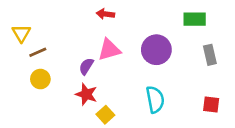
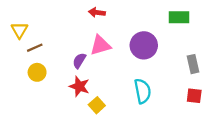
gray rectangle: (210, 55) -> (193, 64), moved

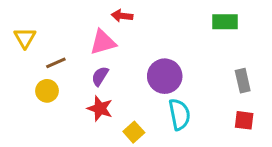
pink triangle: (100, 45) -> (103, 42), moved
purple circle: (144, 45) -> (165, 76), moved
brown line: (35, 48) -> (56, 63), moved
yellow square: (97, 105) -> (134, 132), moved

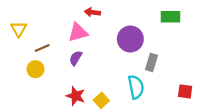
purple circle: (165, 76) -> (130, 39), moved
gray rectangle: (243, 81) -> (152, 62), moved, turned 30
red star: (100, 108) -> (76, 96), moved

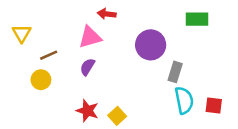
cyan semicircle: (136, 87) -> (184, 100), moved

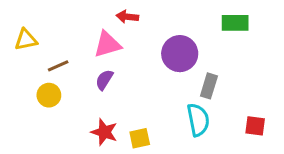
yellow triangle: (22, 33) -> (26, 40), turned 48
cyan semicircle: (184, 100) -> (198, 120), moved
yellow square: (117, 116) -> (140, 138), turned 30

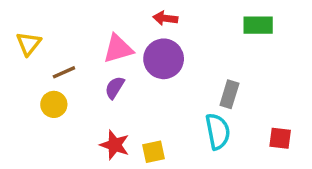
red arrow: (127, 17) -> (165, 18), moved
yellow triangle: (26, 40) -> (29, 44), turned -40
purple circle: (180, 54) -> (164, 59), moved

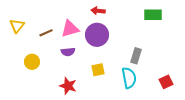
brown line: (64, 72) -> (46, 33), moved
purple semicircle: (115, 88) -> (68, 52), turned -128
red square: (280, 138) -> (166, 82), turned -32
yellow square: (153, 152) -> (98, 70), moved

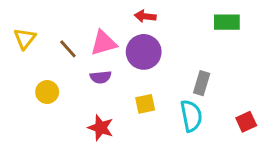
brown line: (46, 33) -> (68, 49), turned 72

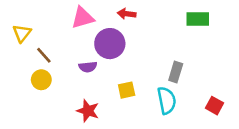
pink triangle: (104, 43) -> (83, 18), moved
brown line: (68, 49) -> (44, 55), moved
purple circle: (144, 52) -> (110, 44), moved
red square: (246, 122) -> (215, 106), turned -36

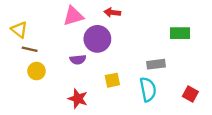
green rectangle: (198, 19) -> (180, 33), moved
yellow triangle: (22, 33) -> (19, 30), turned -30
brown line: (44, 55) -> (30, 49), moved, turned -35
gray rectangle: (176, 72) -> (156, 64), turned 66

